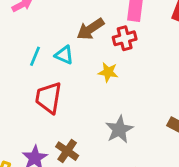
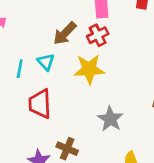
cyan triangle: (64, 55) -> (46, 62), turned 36
yellow star: (108, 72) -> (89, 69), size x1.6

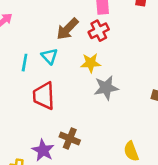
yellow star: (89, 69) -> (91, 63), size x0.7
gray star: (110, 119) -> (106, 88), moved, turned 30

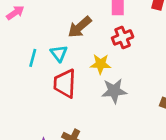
red cross: (99, 31) -> (123, 37), moved
red trapezoid: (44, 96) -> (65, 83), moved

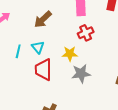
brown arrow: (80, 27) -> (43, 19), moved

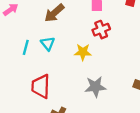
red trapezoid: (43, 70) -> (41, 86), moved
gray star: (81, 74) -> (95, 87), moved

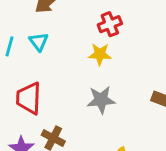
yellow star: (83, 52) -> (100, 54), moved

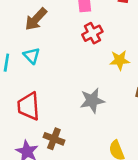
yellow star: (100, 54) -> (120, 60), moved

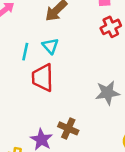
red trapezoid: (29, 106) -> (43, 78), moved

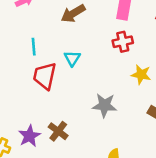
cyan triangle: (50, 46) -> (72, 58), moved
cyan line: (25, 52) -> (34, 47), turned -30

